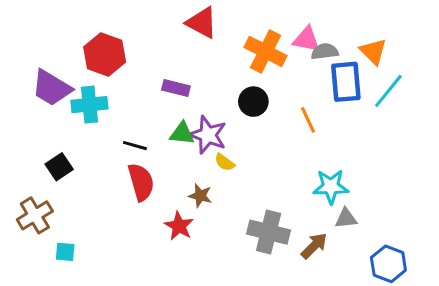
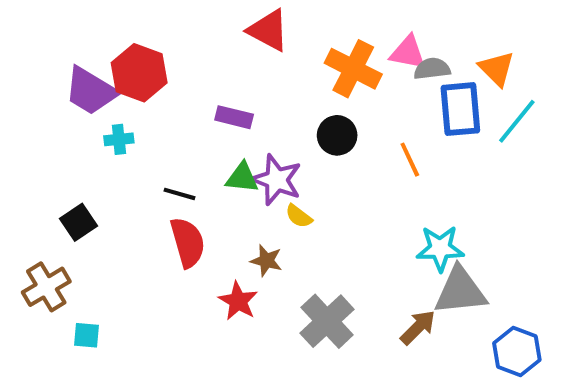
purple trapezoid: (52, 88) -> (91, 91), moved
cyan cross: (89, 105) -> (119, 139), size x0.6
gray triangle: (346, 218) -> (460, 291), size x1.8
gray cross: (269, 232) -> (327, 321), moved, turned 33

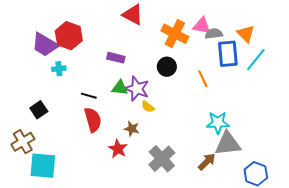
cyan square: (87, 335) -> (43, 166), size x2.0

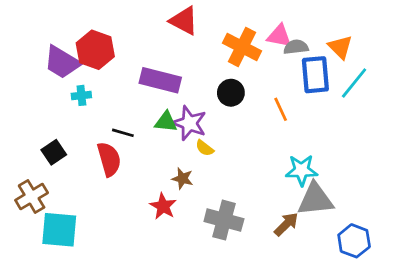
purple rectangle: (116, 58) -> (160, 80), size x1.6
red semicircle: (93, 120) -> (109, 159), moved
gray cross: (162, 159) -> (224, 220), turned -32

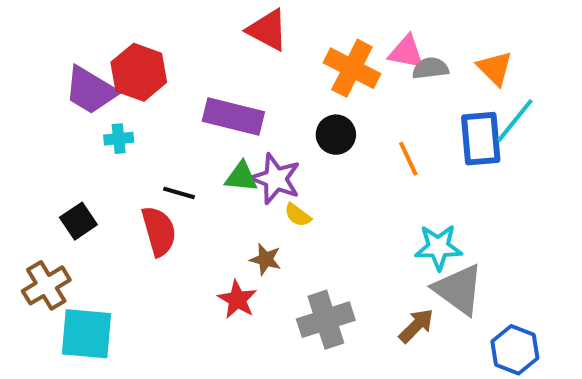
blue rectangle: (315, 75) -> (481, 139), moved
gray triangle: (315, 199) -> (459, 289), turned 42
gray cross: (224, 220) -> (326, 320), turned -33

